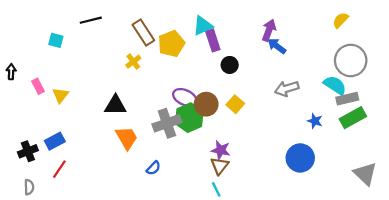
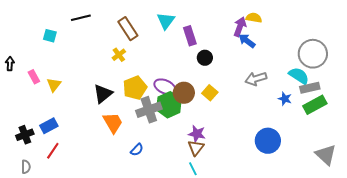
yellow semicircle: (341, 20) -> (254, 18), moved, turned 56
cyan triangle: (203, 26) -> (166, 21), moved, turned -30
yellow pentagon: (171, 44) -> (135, 88), moved
black triangle: (115, 105) -> (103, 94), turned -40
blue star: (315, 121) -> (285, 99), moved

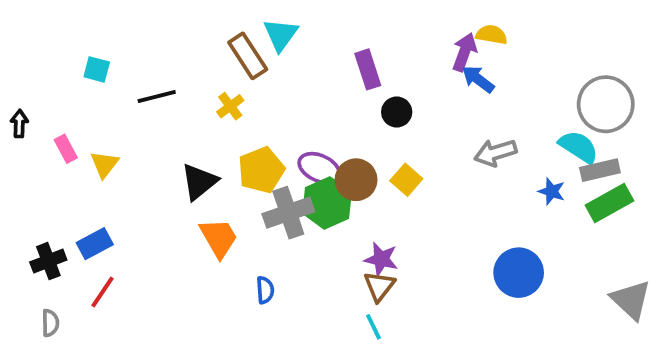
black line: (81, 18) -> (157, 97), moved
cyan triangle: (166, 21) -> (281, 35), moved
blue semicircle: (137, 150) -> (265, 290), turned -48

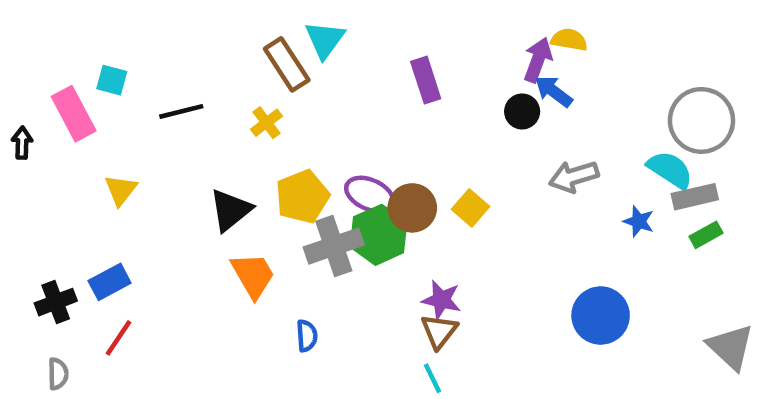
black circle: (397, 112) -> (522, 111), moved
pink rectangle: (66, 149) -> (74, 114), moved, size x1.6
green rectangle: (610, 203) -> (706, 235), size x0.6

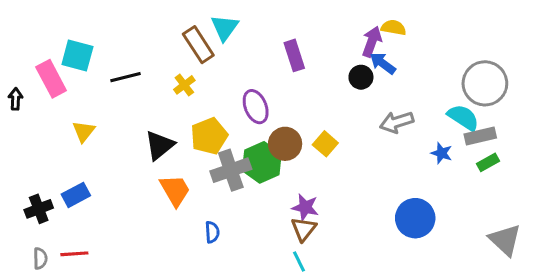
cyan square: (112, 80) -> (77, 55), size x1.5
purple ellipse: (370, 194) -> (256, 107), moved, turned 44
red line: (119, 338) -> (74, 254), moved, turned 52

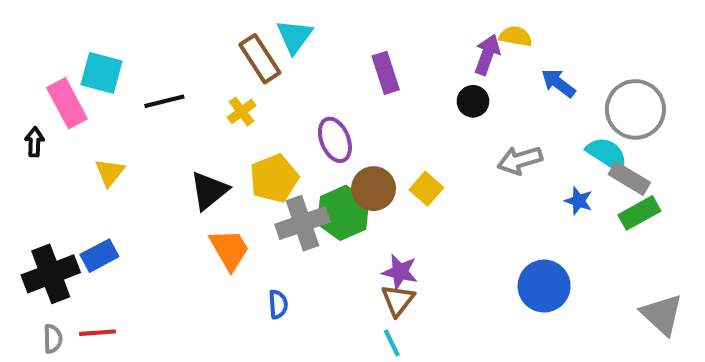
blue arrow: (383, 63) -> (558, 83), moved
black arrow: (15, 99) -> (35, 142), moved
gray rectangle: (480, 136) -> (629, 178), turned 44
green rectangle: (488, 162) -> (639, 213), size x1.4
black cross: (39, 209) -> (51, 274), size x1.5

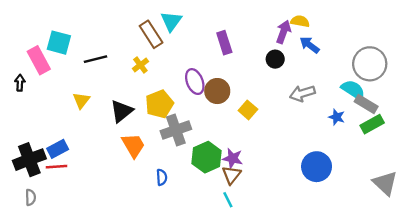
blue arrow: (558, 83) -> (309, 45), moved
yellow triangle: (110, 172) -> (81, 100), moved
brown circle: (374, 189) -> (217, 91), moved
green hexagon: (343, 213) -> (207, 157), moved
red line: (97, 333) -> (56, 167), moved

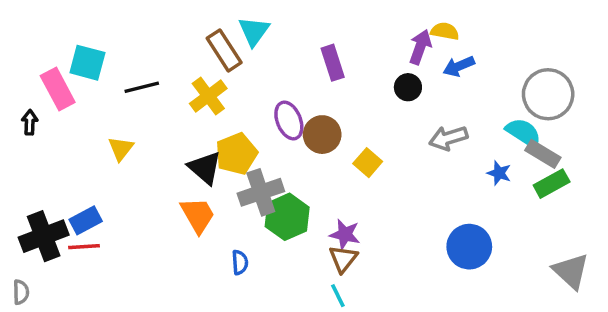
blue arrow: (309, 45) -> (459, 66), turned -60
yellow cross: (140, 65) -> (208, 96), size x1.5
black triangle: (122, 111) -> (205, 168), moved, turned -40
green hexagon: (207, 157) -> (287, 217), moved
gray semicircle: (30, 197) -> (21, 292), moved

